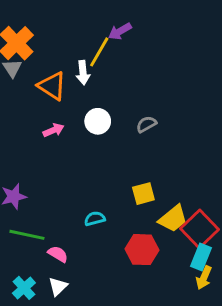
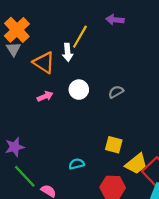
purple arrow: (120, 31) -> (115, 20), moved, turned 36
yellow square: (143, 194) -> (114, 145), turned 30
green line: (27, 235) -> (25, 176), turned 35

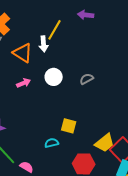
yellow square: (114, 145) -> (69, 126), moved

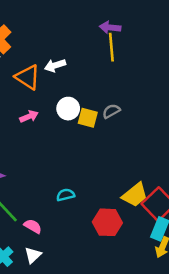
yellow line: (55, 30) -> (111, 47), moved, turned -35
white arrow: (44, 44) -> (55, 65), turned 77
yellow square: (69, 126) -> (88, 118), moved

